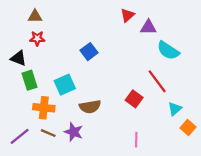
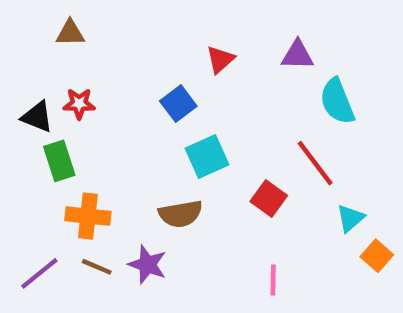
red triangle: (127, 15) -> (220, 59), moved
red star: (37, 38) -> (79, 104), moved
cyan semicircle: (168, 50) -> (337, 101), turned 35
cyan square: (65, 85) -> (207, 156), moved

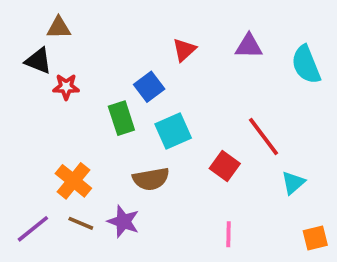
cyan semicircle: (337, 101) -> (306, 65), moved
black triangle: (37, 117) -> (38, 61), moved
green rectangle: (59, 161) -> (121, 118), moved
orange cross: (88, 216) -> (73, 181), turned 33
orange square: (377, 256) -> (315, 238), moved, turned 35

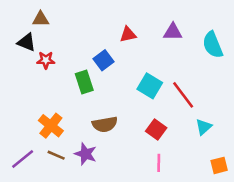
red triangle: (184, 50) -> (128, 35), turned 30
cyan square: (173, 131) -> (150, 86), moved, turned -35
red square: (225, 166) -> (156, 130), moved

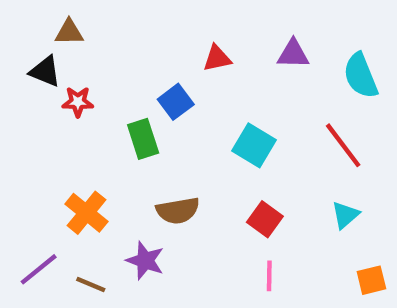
red line: (183, 95) -> (343, 145), moved
brown line: (56, 155) -> (91, 285), moved

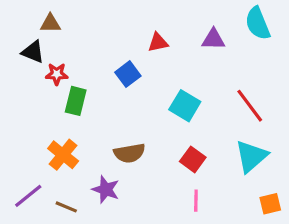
cyan semicircle: (361, 76) -> (258, 23), moved
green rectangle: (143, 139) -> (76, 101), moved, turned 32
cyan triangle: (345, 215) -> (251, 156), size x1.6

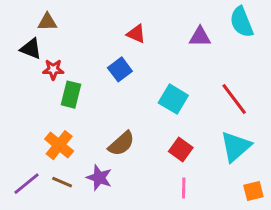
red triangle: (158, 42) -> (136, 34), moved, turned 36
brown semicircle: (129, 153) -> (121, 144), turned -32
brown line: (66, 207) -> (62, 182), moved

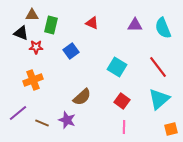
cyan semicircle: (242, 22) -> (163, 28), moved
blue square: (120, 69) -> (71, 51), moved
green rectangle: (71, 95) -> (51, 25), moved
orange cross: (59, 145) -> (33, 80), moved, turned 30
purple line: (26, 184) -> (18, 113), moved

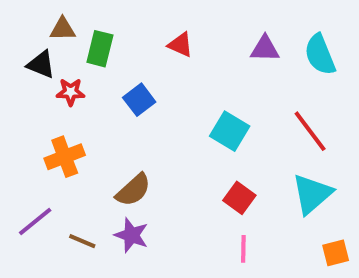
brown semicircle: (82, 97) -> (133, 190), moved

